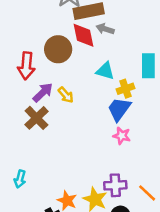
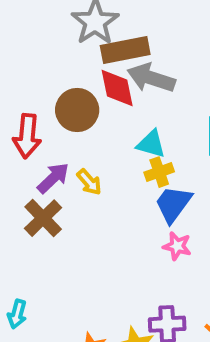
gray arrow: (105, 29) -> (151, 78), size x1.6
yellow cross: (125, 89) -> (159, 172), moved

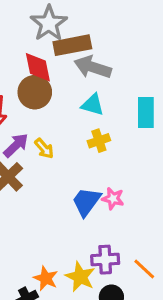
red diamond: (117, 88) -> (38, 67), moved
cyan triangle: (151, 144) -> (93, 105), moved
blue trapezoid: (173, 204) -> (86, 202), moved

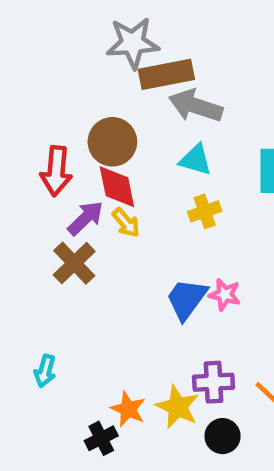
gray star: (49, 23) -> (133, 43), turned 30
red diamond: (38, 67) -> (117, 187), moved

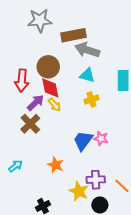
gray star: (133, 43) -> (40, 20), moved
cyan arrow: (45, 371) -> (16, 166), moved, turned -144
orange star: (128, 409) -> (56, 165), moved

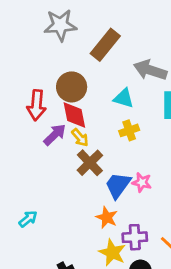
brown rectangle: (74, 35) -> (105, 45), turned -40
gray arrow: (87, 50) -> (150, 70), moved
brown cross: (30, 124) -> (90, 163), moved
orange star: (56, 165) -> (107, 218), moved

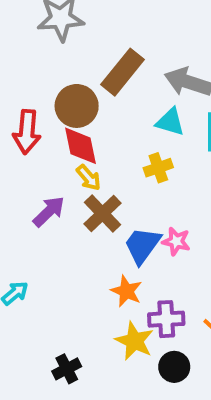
brown rectangle: (105, 45) -> (122, 72), moved
cyan triangle: (124, 98) -> (170, 122), moved
purple arrow: (55, 135) -> (49, 212), moved

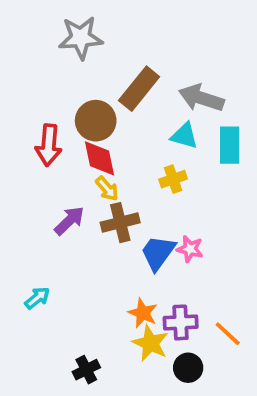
brown cross: (103, 214) -> (120, 223), turned 30
orange star: (126, 291) -> (143, 313), moved

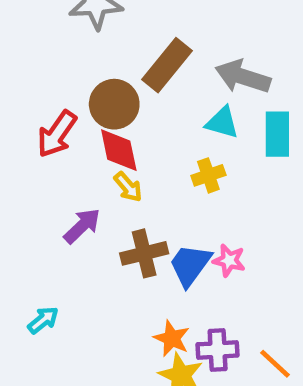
red arrow: (49, 145) -> (57, 134), turned 30
brown cross: (120, 223) -> (144, 253), moved

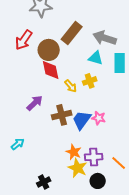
red arrow: (57, 134) -> (24, 40), moved
yellow arrow: (128, 187) -> (71, 86), moved

